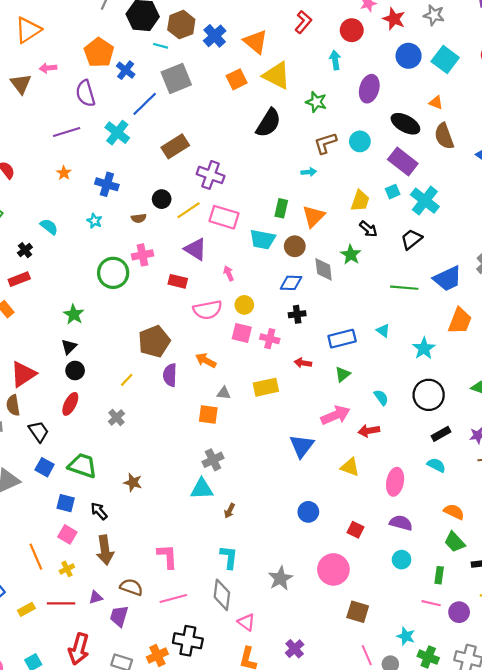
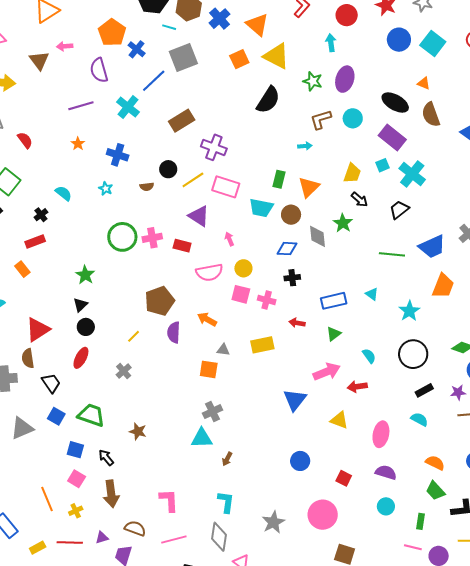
purple ellipse: (369, 89) -> (345, 79), moved
pink cross: (143, 255) -> (152, 238), moved

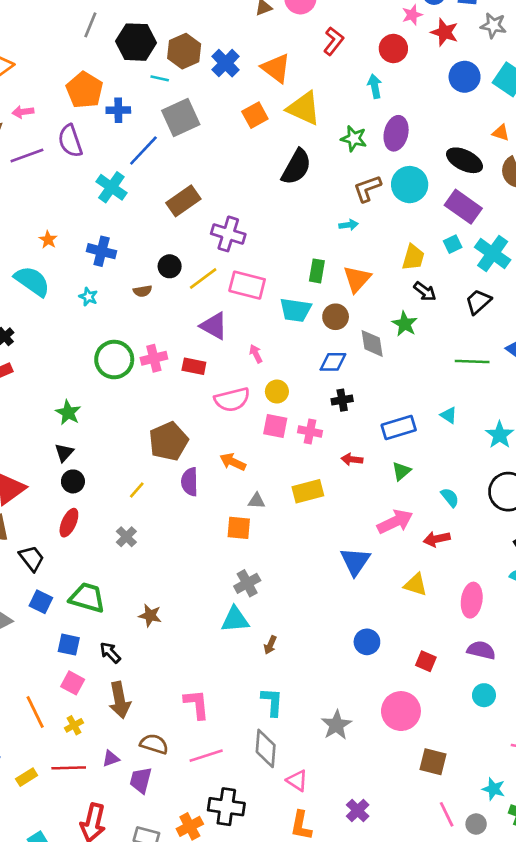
blue cross: (137, 49) -> (118, 110), turned -36
purple line: (81, 106) -> (27, 155), moved
cyan circle: (353, 118) -> (410, 185), size x1.4
cyan semicircle: (64, 193) -> (32, 281), moved, size x1.6

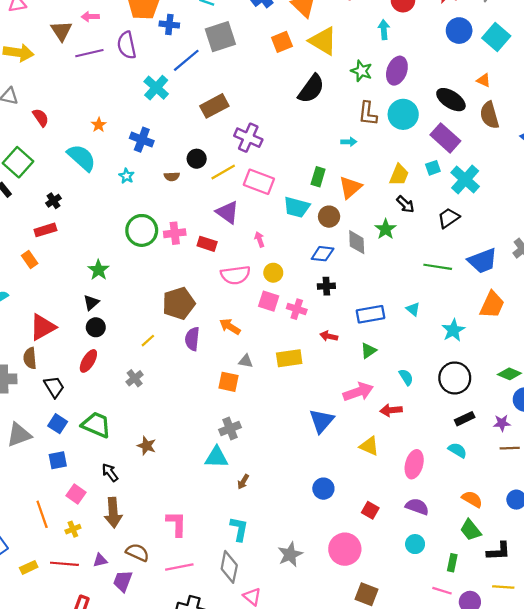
brown L-shape: (367, 189) -> (368, 114), turned -70
blue square: (69, 645) -> (58, 460), moved, turned -30

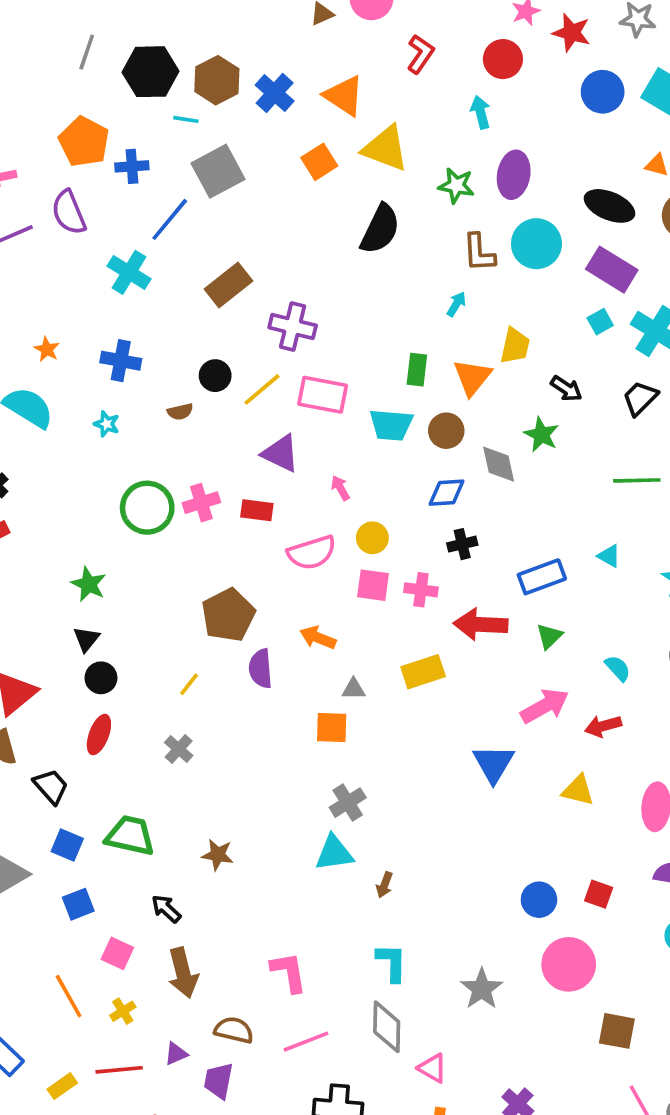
cyan arrow: (349, 142) -> (456, 304), turned -48
yellow trapezoid: (399, 175) -> (515, 346), moved
red arrow: (329, 336) -> (481, 624), size x1.8
blue circle: (323, 489) -> (539, 900), moved

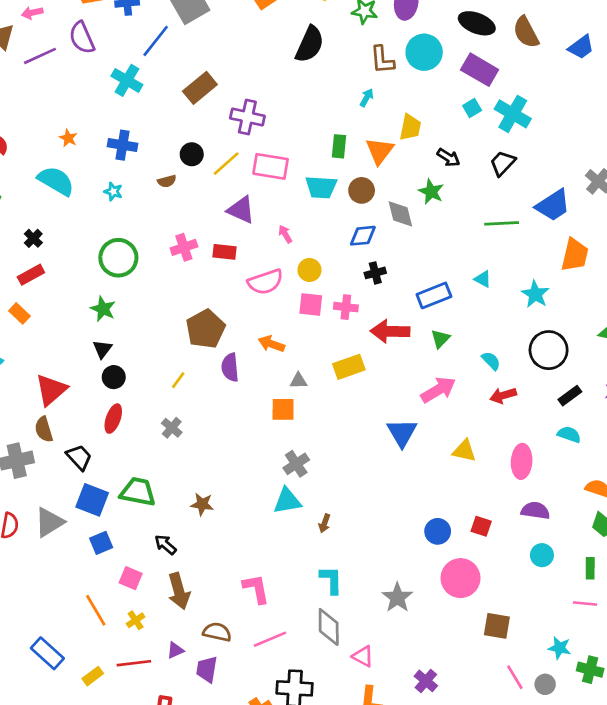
green circle: (147, 508) -> (118, 258), moved
red arrow: (603, 726) -> (503, 395), moved
blue square: (67, 845) -> (92, 500), size x1.4

